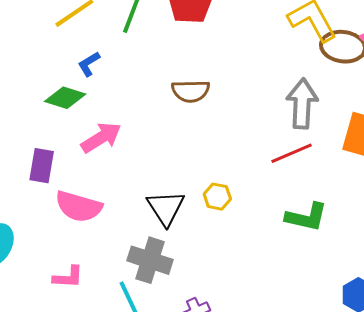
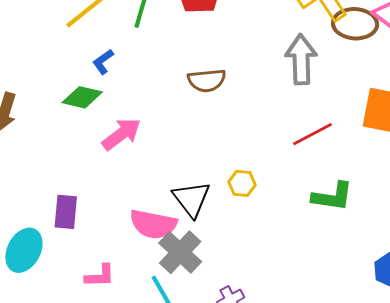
gray arrow: (302, 104) -> (301, 59), moved
purple rectangle: (42, 166) -> (66, 212), moved
pink semicircle: (79, 207) -> (153, 224), moved
gray cross: (150, 260) -> (180, 252), turned 30

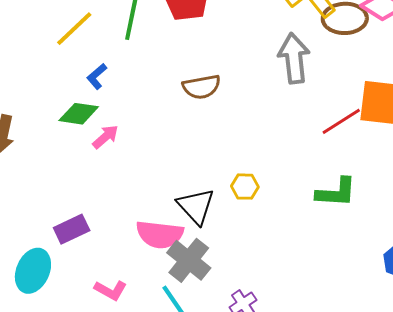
pink arrow: (121, 134) -> (105, 137), moved, size x0.7
red line: (312, 134) -> (341, 121), moved
purple rectangle: (66, 212) -> (72, 229), turned 64
pink L-shape: (100, 276) -> (111, 290), turned 36

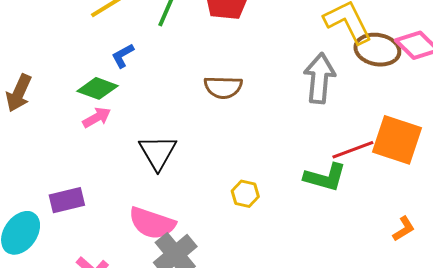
pink arrow: (105, 137) -> (97, 117), moved
green L-shape: (336, 192) -> (325, 177), moved
black triangle: (196, 206) -> (158, 152), moved

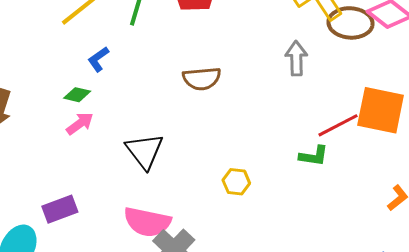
gray arrow: (319, 78) -> (296, 58), size x0.7
green diamond: (98, 88) -> (77, 95), size x0.7
green L-shape: (325, 177) -> (314, 156), size x0.7

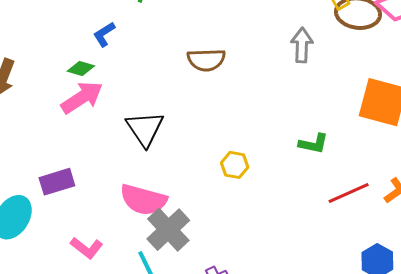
pink arrow: (80, 124) -> (82, 98), size x1.5
red line: (338, 125) -> (349, 193), moved

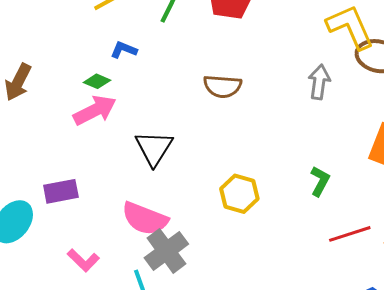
blue L-shape: (104, 34) -> (124, 50), turned 48
green L-shape: (313, 144) -> (320, 181), turned -80
yellow hexagon: (235, 165) -> (239, 194), size x1.4

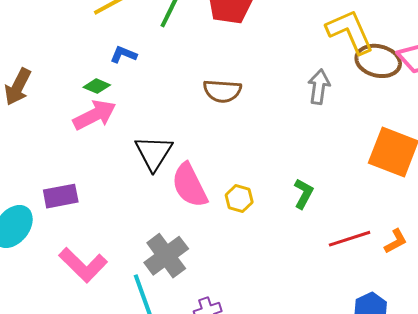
green L-shape: (320, 181) -> (303, 194), moved
yellow hexagon: (239, 194) -> (239, 199), size x0.7
pink semicircle: (145, 219) -> (190, 185), moved, turned 42
pink L-shape: (83, 260) -> (83, 265), size x1.5

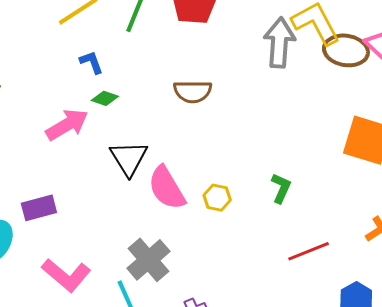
blue L-shape: (123, 55) -> (91, 62), turned 52
green diamond: (97, 86) -> (105, 98), moved
gray arrow: (319, 87) -> (279, 43), moved, size x1.4
red line: (350, 239) -> (309, 251), moved

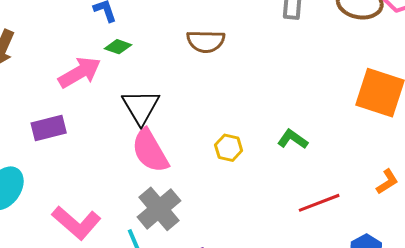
pink semicircle: (167, 188) -> (150, 151), moved
green L-shape: (281, 188) -> (293, 139), turned -80
purple rectangle: (39, 208) -> (49, 128), moved

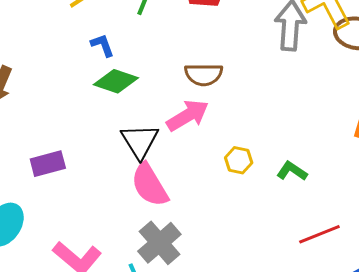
green diamond: (118, 47) -> (116, 81), size x1.6
pink arrow: (80, 72) -> (188, 115), moved
yellow hexagon: (229, 148) -> (239, 160), moved

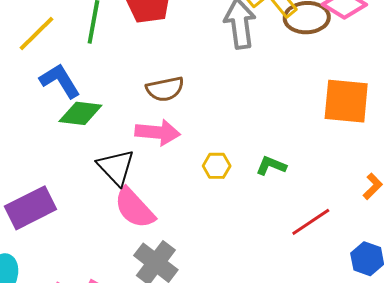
blue L-shape: (102, 45) -> (60, 81), size x1.6
pink arrow: (188, 115) -> (158, 132), turned 48
purple rectangle: (48, 164) -> (30, 208), size x1.4

